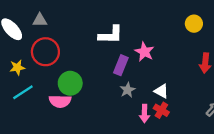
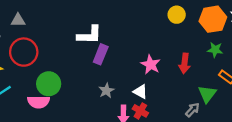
yellow circle: (194, 24) -> (177, 15), moved
pink star: (144, 52) -> (151, 64), moved
purple rectangle: (121, 65) -> (101, 54), moved

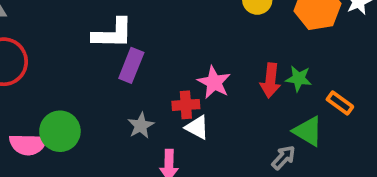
green star: (215, 50) -> (299, 79), moved
green circle: (49, 84) -> (60, 131), moved
green triangle: (207, 94) -> (308, 131), turned -36
red cross: (140, 111) -> (186, 105), moved, turned -35

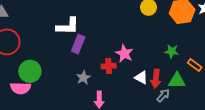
red arrow: (270, 80) -> (156, 79), moved
white triangle: (197, 127) -> (141, 78), moved
green circle: (60, 131) -> (30, 71), moved
green triangle: (308, 131) -> (177, 81), turned -30

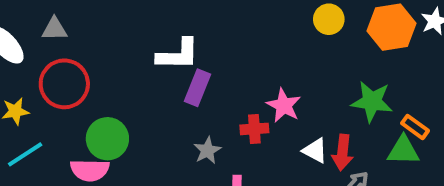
green star: (172, 51) -> (372, 102), size x1.5
green triangle: (177, 81) -> (403, 150), moved

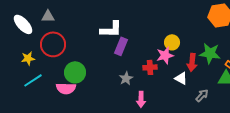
yellow circle: (329, 19) -> (172, 42), moved
pink star: (284, 105) -> (165, 55), turned 30
red arrow: (343, 152) -> (192, 62), moved

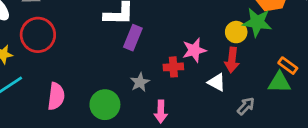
yellow circle: (172, 42) -> (236, 32), moved
green star: (210, 53) -> (257, 22), moved
green circle: (75, 72) -> (105, 105), moved
pink semicircle: (66, 88) -> (56, 96), turned -84

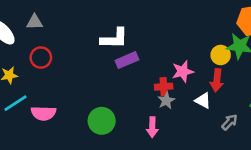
red circle: (38, 35) -> (41, 58), size x0.7
purple rectangle: (133, 38) -> (127, 60), turned 45
gray star: (140, 82) -> (166, 101), moved
pink semicircle: (56, 96) -> (43, 113), moved, turned 85

